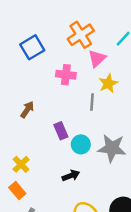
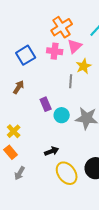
blue square: (32, 47) -> (26, 55), moved
pink cross: (66, 75) -> (55, 51), moved
black arrow: (71, 176) -> (52, 151), moved

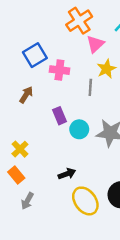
pink cross: (55, 51) -> (59, 70), moved

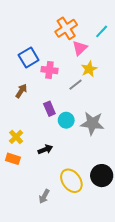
gray line: (90, 87) -> (76, 85), turned 48
black arrow: (67, 174) -> (45, 149), moved
orange rectangle: (16, 175) -> (13, 159), turned -32
gray arrow: (27, 201) -> (44, 196), moved

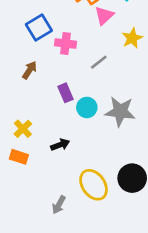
yellow star: (89, 69) -> (132, 38), moved

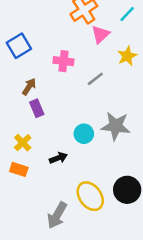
blue square: (39, 28) -> (19, 46), moved
purple rectangle: (66, 93) -> (37, 108), moved
cyan circle: (87, 107) -> (84, 134), moved
gray arrow: (59, 205) -> (57, 215), size x1.5

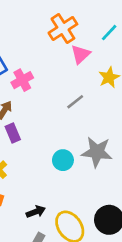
pink cross: (63, 61) -> (22, 80), moved, turned -36
black arrow: (58, 158) -> (36, 212), moved

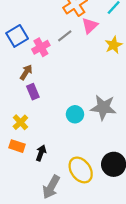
gray line: (75, 102) -> (65, 36), moved
black arrow: (36, 212) -> (41, 153), moved, turned -49

